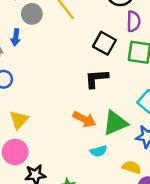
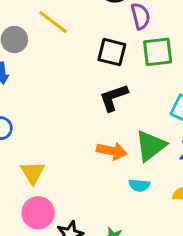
cyan semicircle: (99, 151) -> (139, 185), turned 35

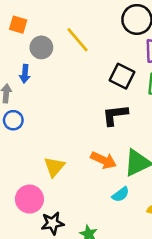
yellow triangle: (33, 172) -> (54, 167), moved
cyan semicircle: (139, 185) -> (121, 194), turned -54

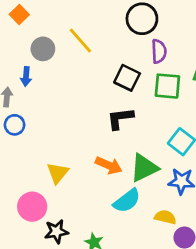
orange square: (18, 25) -> (19, 14), moved, turned 30
cyan semicircle: (121, 194) -> (127, 201), size x1.5

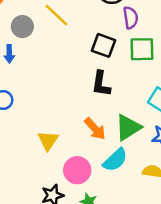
black L-shape: (120, 118) -> (101, 84), turned -68
orange arrow: (109, 165) -> (95, 129), turned 30
pink circle: (32, 207) -> (77, 170), moved

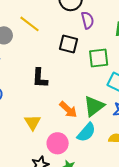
green square: (142, 49) -> (99, 58), moved
black L-shape: (101, 84) -> (40, 78), moved

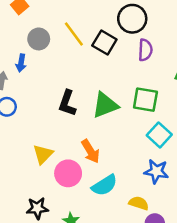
black square: (68, 44) -> (104, 43), moved
green triangle: (94, 106) -> (105, 105), moved
pink circle: (58, 143) -> (68, 173), moved

